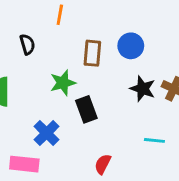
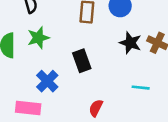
green star: (63, 83) -> (38, 38), moved

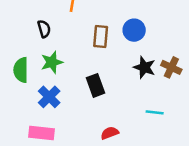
blue cross: (47, 81) -> (49, 97), moved
red semicircle: (96, 108) -> (110, 133), turned 42

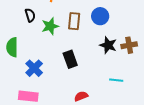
green star: (52, 62) -> (50, 26), moved
brown cross: (171, 67) -> (129, 45), turned -35

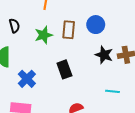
black semicircle: (30, 15) -> (14, 26), moved

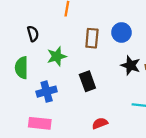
green star: (44, 35) -> (57, 56), moved
blue cross: (27, 79) -> (47, 92), turned 30

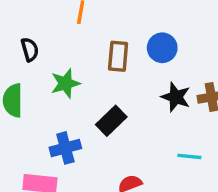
black rectangle: (87, 81) -> (111, 121), turned 66
blue cross: (47, 92) -> (65, 148), moved

